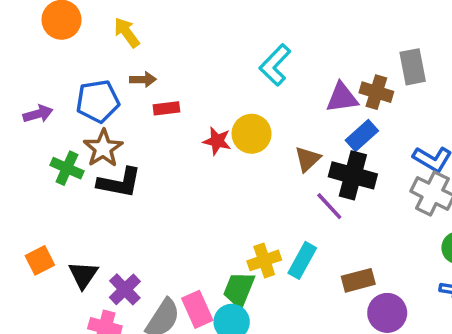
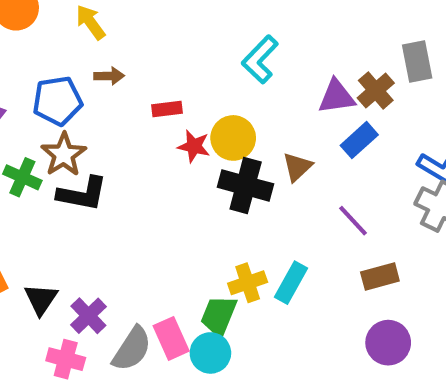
brown cross: (376, 92) -> (376, 90), turned 32
red rectangle: (166, 108) -> (167, 109), moved
black cross: (353, 175) -> (246, 186), moved
purple line: (329, 206) -> (353, 221), moved
brown rectangle: (358, 280) -> (380, 276), moved

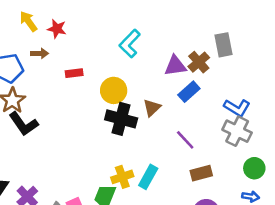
red star: (194, 146) -> (57, 29), moved
black L-shape: (82, 194) -> (24, 124), turned 44

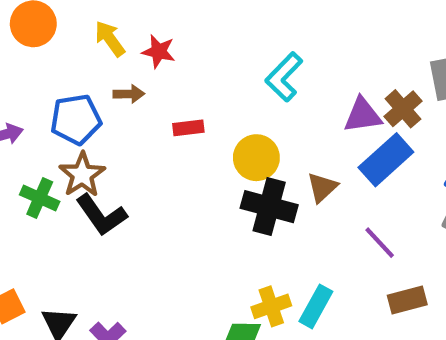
blue rectangle: (189, 92) -> (386, 160), size x1.4

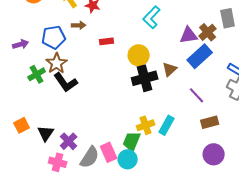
green cross: (40, 198) -> (37, 74), turned 36
black cross: (269, 207) -> (145, 78), turned -30

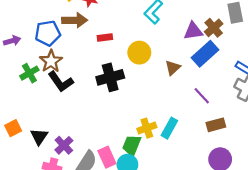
brown arrow: (79, 25) -> (75, 20), size x1.6
black cross: (145, 78) -> (110, 77), moved

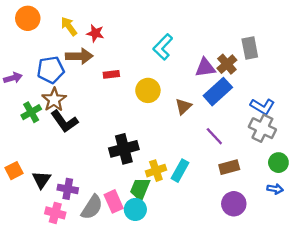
black cross: (110, 77) -> (124, 149), moved
purple cross: (64, 145) -> (68, 189), turned -36

